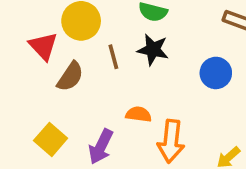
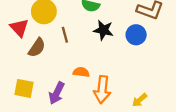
black star: (153, 50) -> (103, 30), moved
blue circle: (216, 73) -> (136, 35), moved
yellow square: (51, 139) -> (24, 88), turned -30

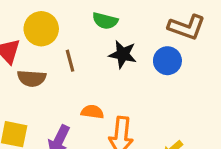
brown semicircle: (37, 48) -> (32, 78), turned 60

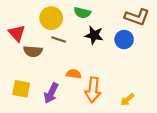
yellow circle: (41, 29) -> (51, 18), moved
brown line: (70, 61) -> (59, 40), turned -56

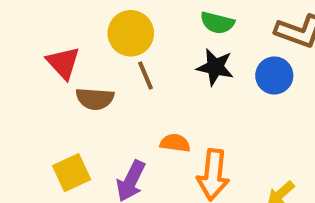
green semicircle: (82, 13) -> (217, 23), moved
brown line: (59, 40) -> (146, 75), turned 48
yellow square: (21, 89) -> (72, 173), turned -36

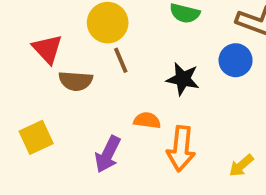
black star: (215, 67) -> (183, 79), moved
yellow square: (72, 173) -> (36, 137), moved

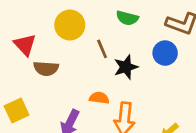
brown line: (121, 60) -> (102, 49), moved
black star: (183, 79) -> (126, 67), turned -30

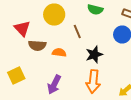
black star: (126, 67) -> (94, 54), moved
orange semicircle: (99, 98) -> (59, 52), moved

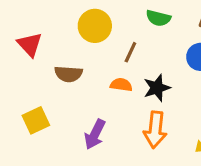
red triangle: (22, 28) -> (30, 44), moved
brown line: (77, 32) -> (130, 52), turned 48
orange semicircle: (59, 52) -> (121, 85), moved

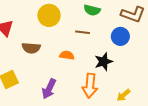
brown line: (130, 52) -> (83, 32), moved, turned 72
black star: (157, 88) -> (104, 62), moved

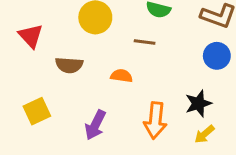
blue circle: (120, 36) -> (217, 56), moved
black star: (104, 62) -> (198, 103), moved

